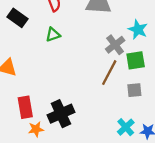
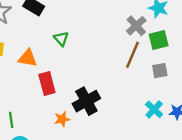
green triangle: (53, 35) -> (61, 39), moved, turned -49
red rectangle: (25, 107) -> (47, 84), moved

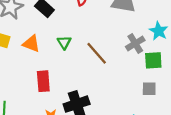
brown line: (132, 55) -> (97, 53), moved, turned -75
orange triangle: (28, 58) -> (31, 44), moved

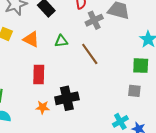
green triangle: (64, 42) -> (61, 41), turned 48
gray cross: (135, 43) -> (94, 20), moved

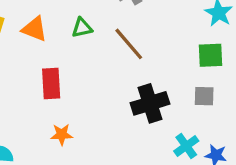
black cross: (67, 98) -> (150, 103), moved

